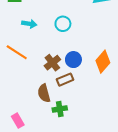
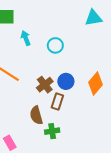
cyan arrow: (29, 24) -> (26, 38), moved, turned -120
brown rectangle: (65, 80) -> (57, 101), turned -49

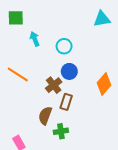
blue circle: (66, 81) -> (69, 71), moved
brown semicircle: (36, 115) -> (45, 116), turned 36

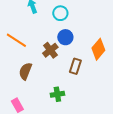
brown rectangle: (66, 102) -> (75, 66), moved
brown semicircle: (45, 116) -> (25, 71), moved

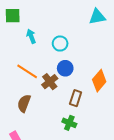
orange line: (16, 40) -> (27, 71), moved
green cross: (57, 94) -> (69, 123), moved, turned 32

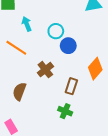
blue circle: (65, 68) -> (68, 46), moved
orange line: (27, 71) -> (16, 48), moved

